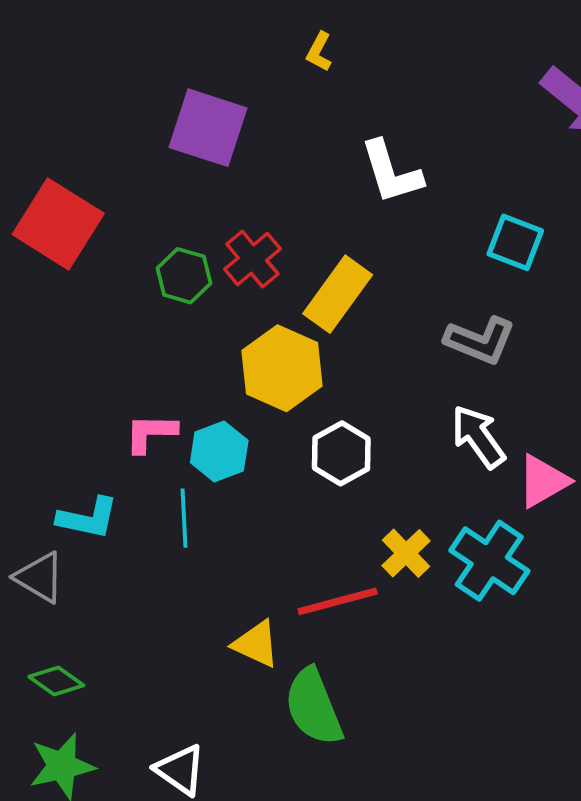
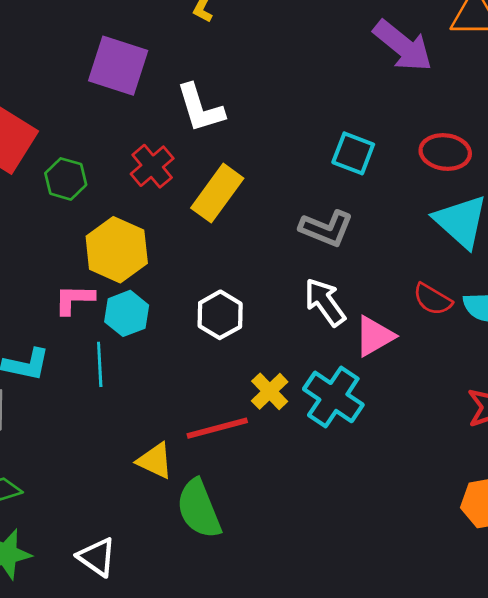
white L-shape: (391, 172) -> (200, 108), moved
green hexagon: (184, 276) -> (66, 179), moved
yellow hexagon: (282, 368) -> (117, 250), moved

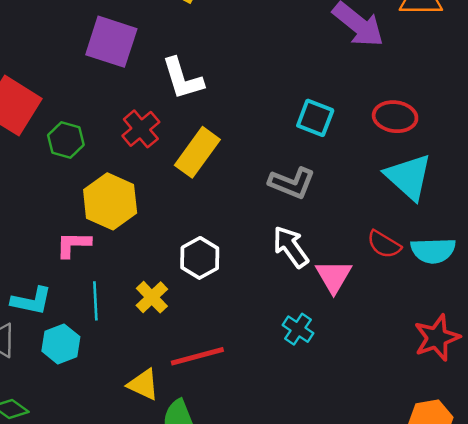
cyan hexagon: (127, 313) -> (61, 344), moved
pink triangle: (374, 336) -> (334, 276), turned -30
yellow cross: (270, 391) -> (152, 297), moved
cyan cross: (333, 397) -> (298, 329), size x0.6

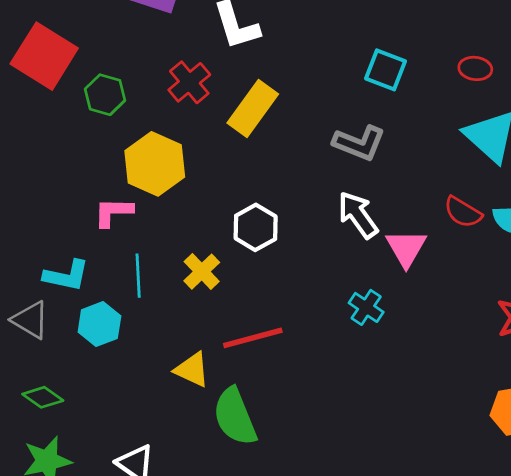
red ellipse: (395, 117) -> (475, 68), size x0.7

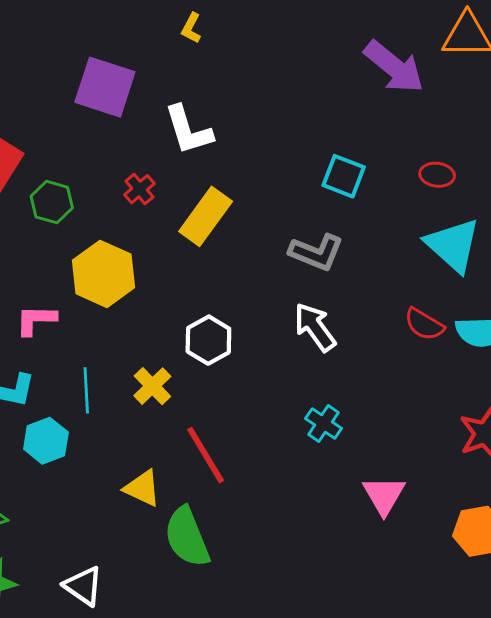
red cross: (189, 82) -> (139, 189), size x0.7
pink L-shape: (113, 212) -> (36, 320), moved
pink triangle: (406, 248) -> (384, 495), moved
red line: (253, 338) -> (206, 455), turned 74

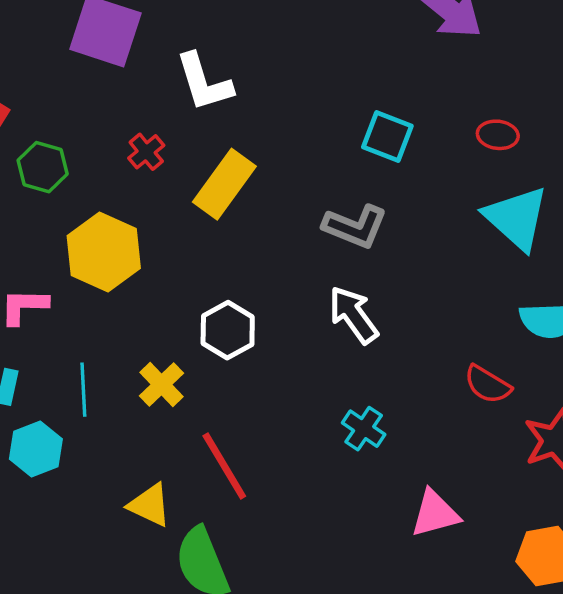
red semicircle: (424, 324) -> (488, 384), moved
pink triangle: (384, 495) -> (435, 514), turned 45

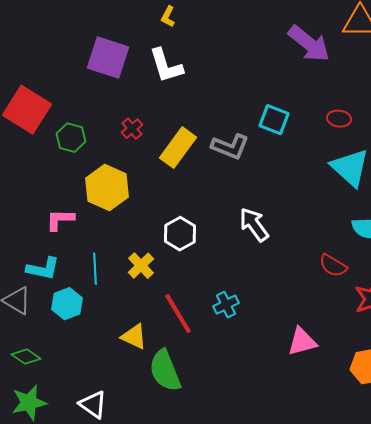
white L-shape: (204, 82) -> (166, 66), moved
gray L-shape: (355, 227) -> (230, 147), moved
cyan cross: (364, 429) -> (226, 305), moved, turned 30

